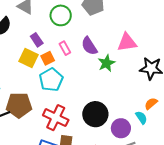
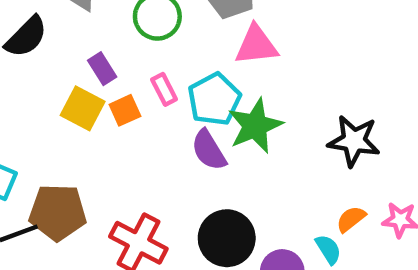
pink triangle: (127, 42) -> (256, 45), moved
purple semicircle: (89, 46) -> (209, 150), moved
green star: (106, 63) -> (255, 126), size x1.4
cyan pentagon: (51, 80) -> (214, 99), moved

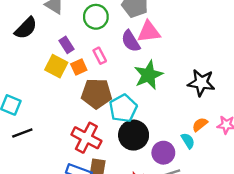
cyan pentagon: (214, 99) -> (123, 108), moved
purple semicircle: (209, 150) -> (131, 41), moved
brown pentagon: (58, 212) -> (97, 94), moved

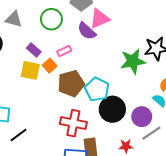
pink rectangle: (100, 56) -> (64, 51), turned -72
green star: (148, 75) -> (133, 61), moved, turned 30

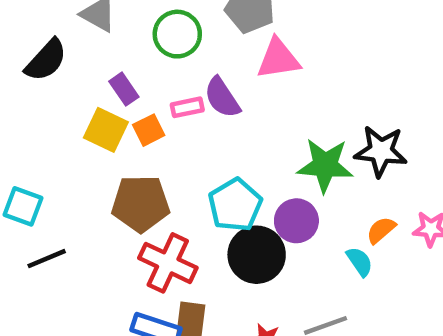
purple semicircle: (87, 31) -> (222, 98), moved
brown pentagon: (71, 84) -> (141, 204), moved
purple circle: (142, 117) -> (296, 221), moved

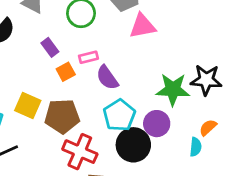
purple semicircle: (222, 98) -> (107, 78), moved
yellow square: (106, 130) -> (28, 105), moved
cyan semicircle: (360, 262) -> (196, 147), turned 42

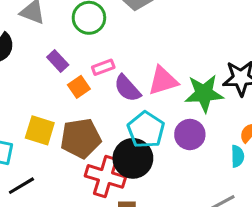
pink triangle: (142, 26) -> (163, 81), moved
black circle: (133, 145) -> (133, 158), moved

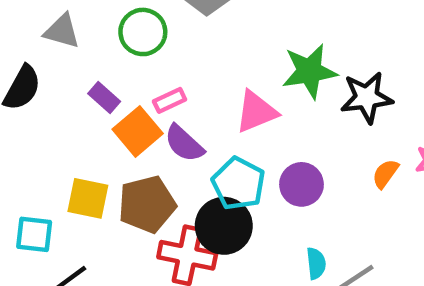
orange square: (79, 87) -> (138, 131), size x1.5
purple semicircle: (127, 88) -> (184, 143), moved
green star: (204, 93) -> (309, 71), moved
cyan semicircle: (237, 156) -> (316, 263), moved

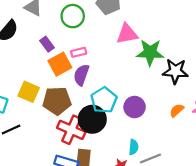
pink triangle: (256, 112) -> (127, 34), moved
purple semicircle: (184, 143) -> (81, 75), turned 55

